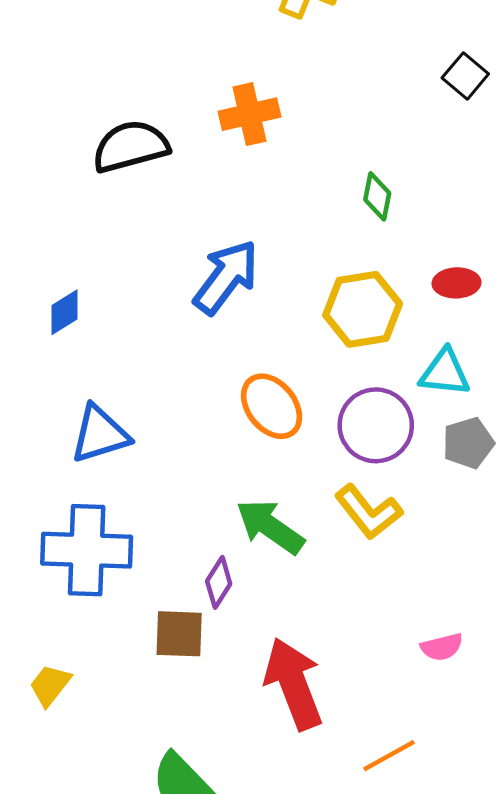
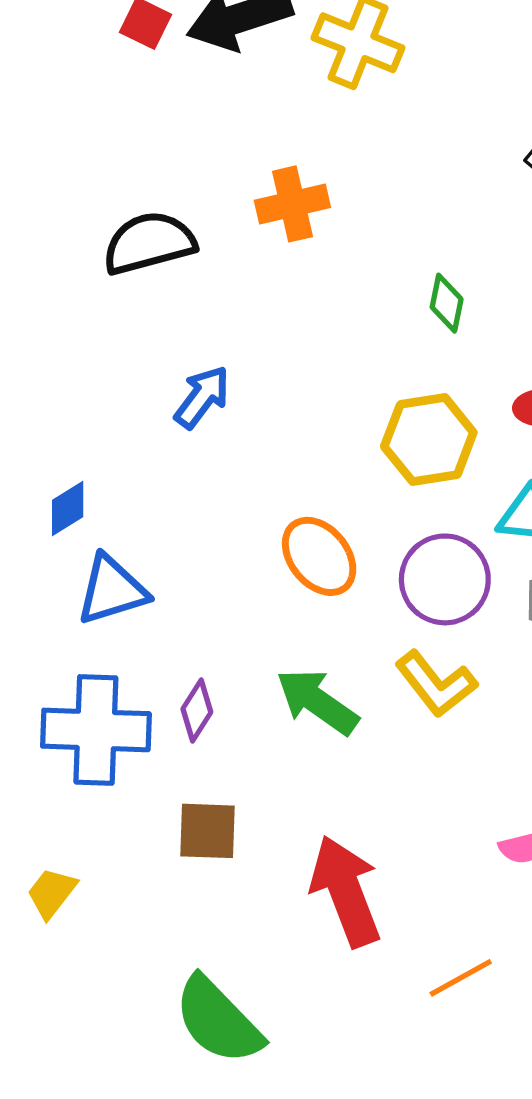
blue arrow: (226, 277) -> (202, 397), moved, size x0.7
blue diamond: (65, 312) -> (68, 509), moved
purple diamond: (219, 582) -> (197, 710), moved

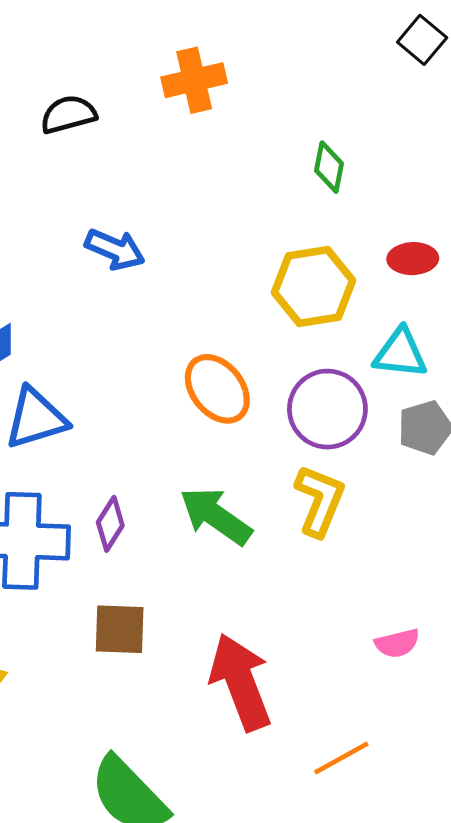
black semicircle: (149, 243) -> (68, 114), size x0.7
blue arrow: (202, 397) -> (115, 249), turned 76
yellow L-shape: (436, 684) -> (320, 501), turned -120

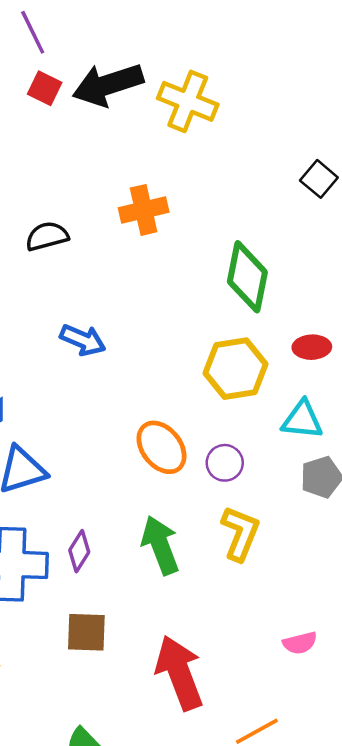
green diamond: (329, 167) -> (247, 277), size x1.8
purple circle: (327, 409) -> (225, 463), moved, size x0.6
green arrow: (216, 516) -> (160, 545), turned 34

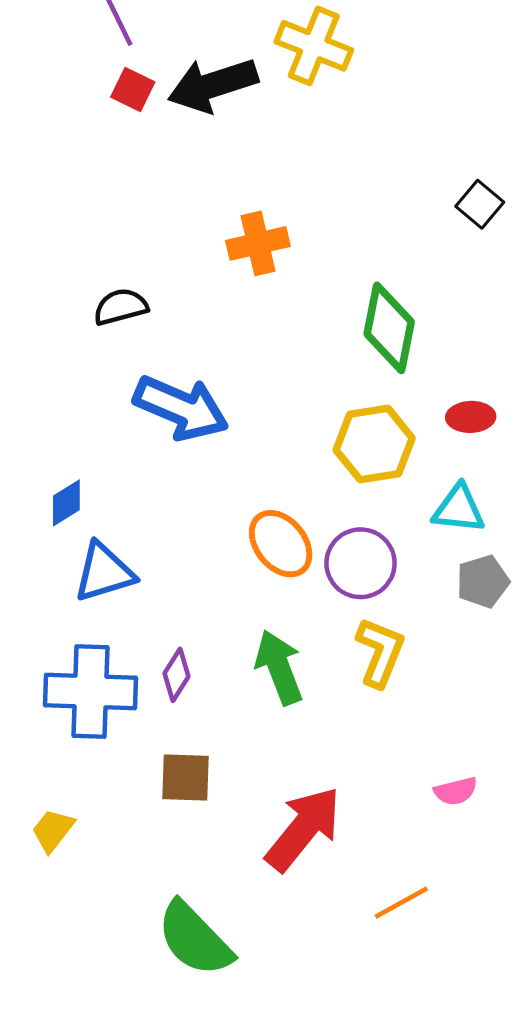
yellow cross: (188, 101) -> (314, 46), moved
black semicircle: (47, 236) -> (121, 307), moved
blue arrow: (83, 340) -> (181, 408), size x1.6
purple circle: (225, 463) -> (361, 563), size x1.5
red arrow: (179, 673) -> (303, 829), turned 60

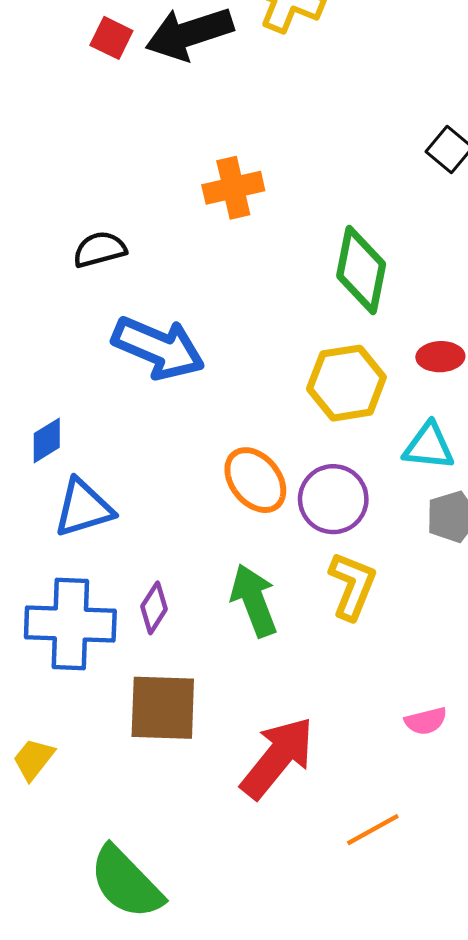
brown square: (186, 777) -> (163, 708), size x1.4
green semicircle: (195, 939) -> (126, 883), moved

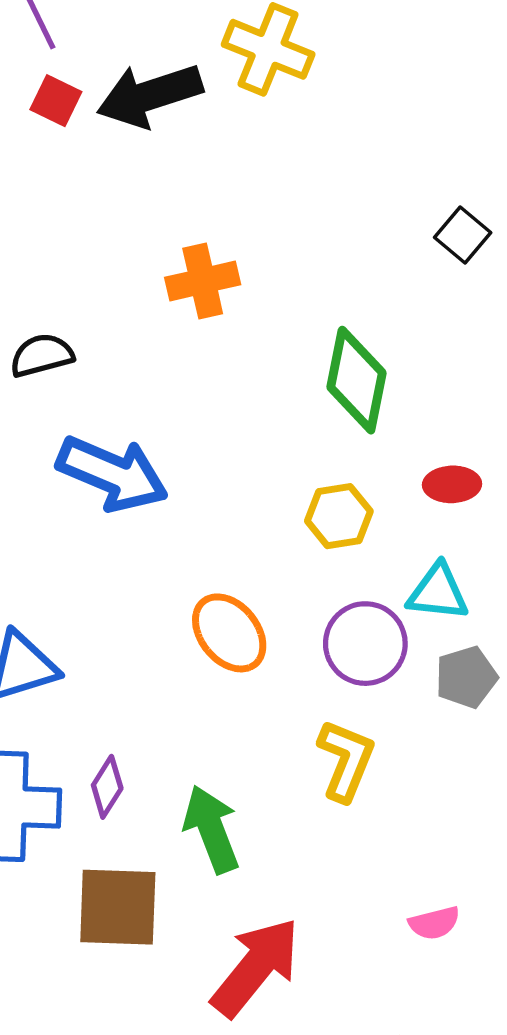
yellow hexagon: (346, 383) -> (339, 516), size x0.7
purple circle: (333, 499) -> (365, 644), moved
green arrow: (254, 600) -> (211, 829), moved

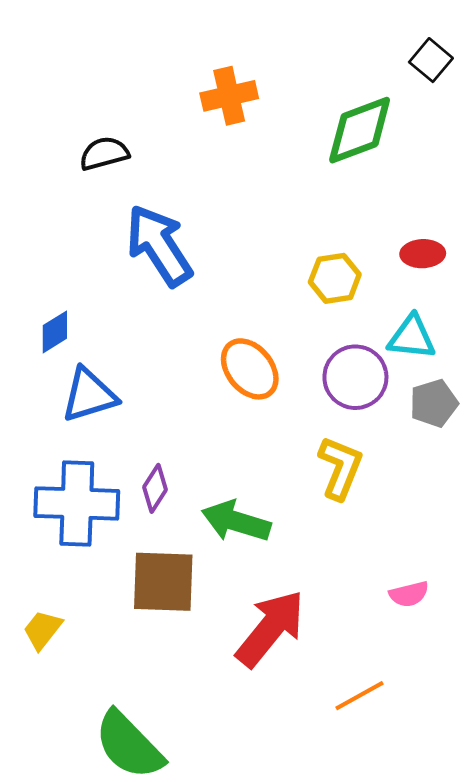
green diamond: (357, 380) -> (360, 130), moved, turned 58
blue arrow: (112, 474) -> (159, 245), turned -146
green arrow: (211, 829) -> (236, 521), turned -52

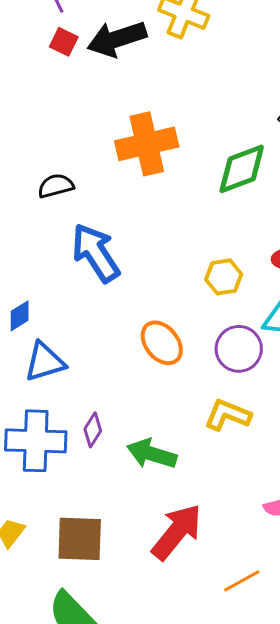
orange cross: (229, 96) -> (147, 144), size x1.5
yellow L-shape: (340, 468) -> (228, 415), turned -90
brown square: (163, 582) -> (80, 539), moved

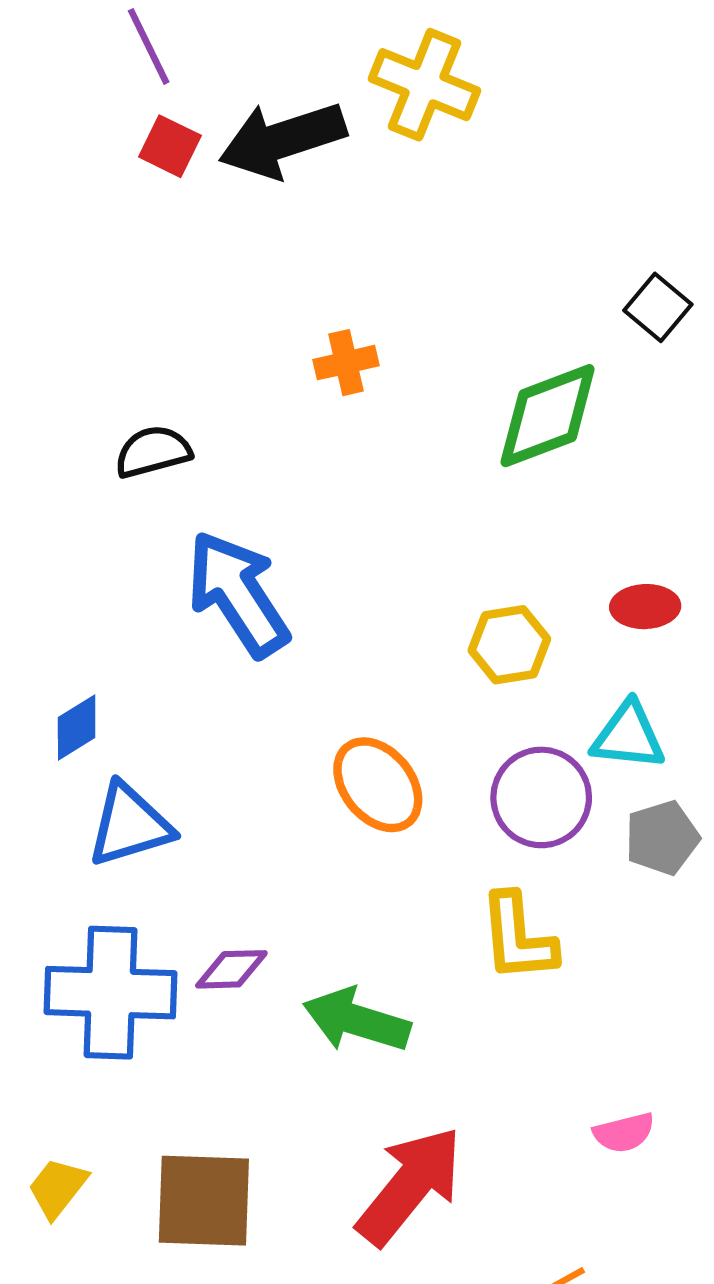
orange cross: (147, 144) -> (346, 363), size x0.5
yellow L-shape: (228, 415) -> (518, 937), turned -117
purple diamond: (93, 430) -> (231, 969), turned 56

